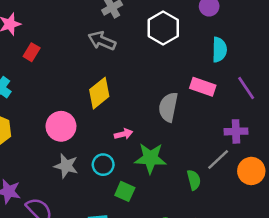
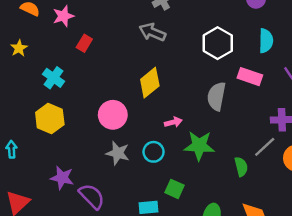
white hexagon: (163, 28) -> (218, 43), moved
green square: (125, 191) -> (174, 189), moved

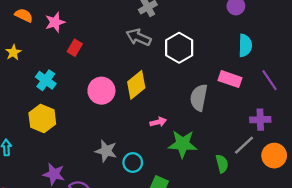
white hexagon: (218, 43) -> (179, 48), moved
pink circle: (113, 115) -> (101, 91), moved
cyan circle: (154, 152) -> (133, 163), moved

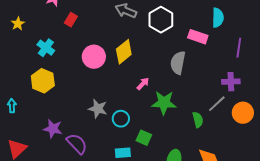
pink rectangle: (230, 79) -> (198, 37), moved
purple line: (270, 80) -> (239, 48), turned 42
pink arrow: (158, 122) -> (143, 84), turned -32

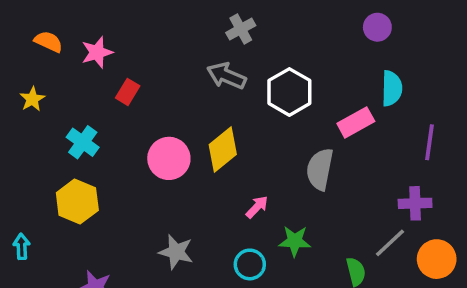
pink rectangle: (198, 37) -> (356, 122), turned -48
green star: (164, 103) -> (295, 241), size x0.7
cyan circle: (121, 119) -> (250, 264), moved

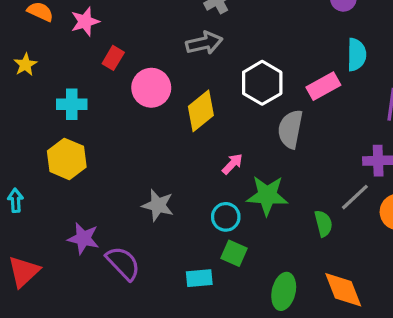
gray arrow: (226, 76) -> (204, 43), turned 144
white hexagon: (289, 92) -> (262, 83), moved
cyan cross: (83, 142) -> (72, 104), turned -36
pink circle: (169, 158) -> (151, 88), moved
green star: (295, 241) -> (267, 195), size x1.4

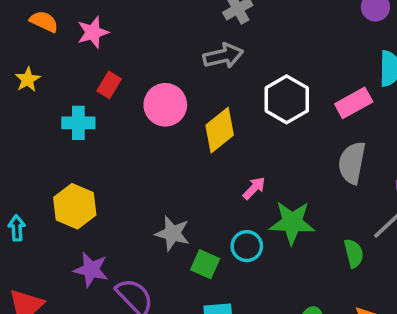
red rectangle: (113, 58) -> (109, 85), moved
gray semicircle: (290, 129) -> (352, 163), moved
yellow hexagon: (67, 159) -> (75, 206), moved
green square: (234, 253) -> (205, 264), moved

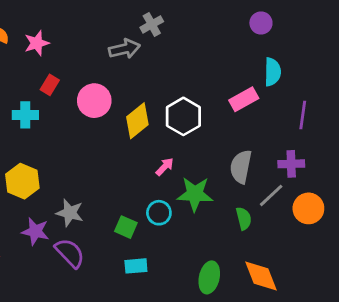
gray arrow: (223, 56) -> (124, 49), moved
white hexagon: (287, 99) -> (183, 116), moved
gray semicircle: (352, 163) -> (241, 167), moved
gray star: (173, 233) -> (70, 213), moved

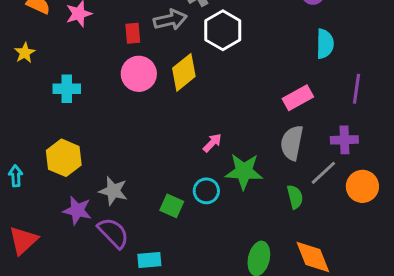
red rectangle: (50, 85) -> (133, 33), moved, turned -36
pink rectangle: (244, 99) -> (298, 98), moved
white hexagon: (183, 116) -> (223, 30), moved
yellow diamond: (137, 121) -> (184, 72), moved
cyan rectangle: (136, 266) -> (149, 260), moved

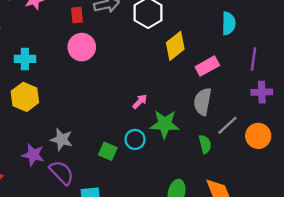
yellow diamond: (184, 72) -> (175, 46), moved
purple cross: (344, 140) -> (262, 92), moved
yellow hexagon: (64, 158) -> (25, 97), moved

